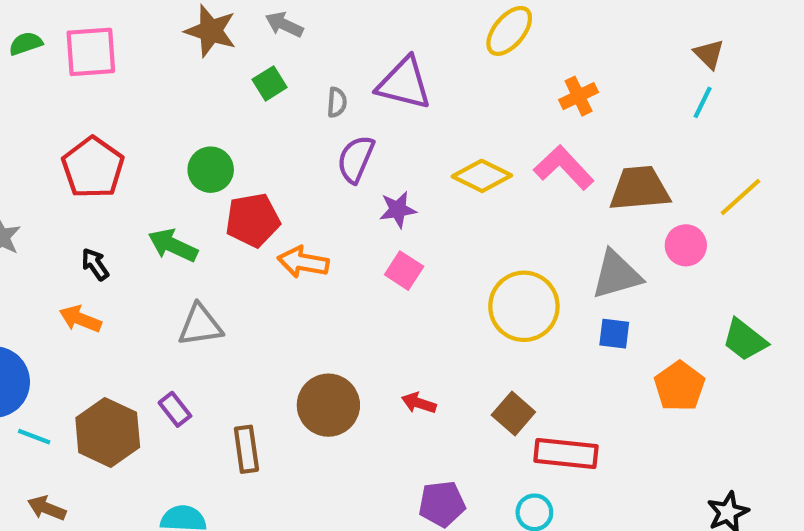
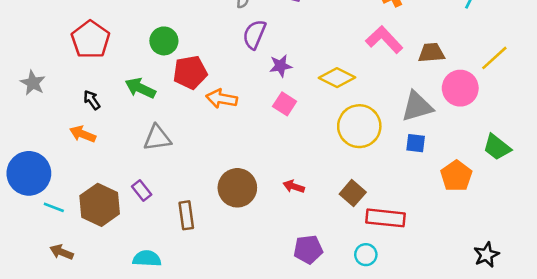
yellow diamond: (482, 176) -> (337, 78), moved
brown trapezoid: (640, 189) -> (431, 53), size x0.7
pink circle: (686, 245) -> (460, 88), size x1.4

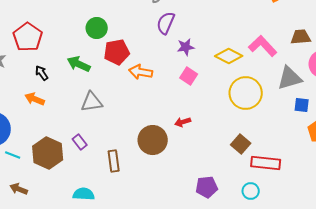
red pentagon: (90, 40) -> (28, 37), moved
pink L-shape: (384, 40) -> (263, 46), moved
blue square: (416, 143) -> (302, 105), moved
red arrow: (294, 186) -> (183, 122), moved, turned -35

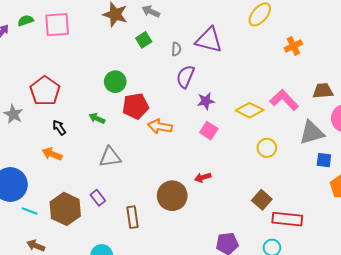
green arrow: (79, 64) -> (97, 118), size x0.7
yellow circle: (246, 93) -> (267, 148), size x0.6

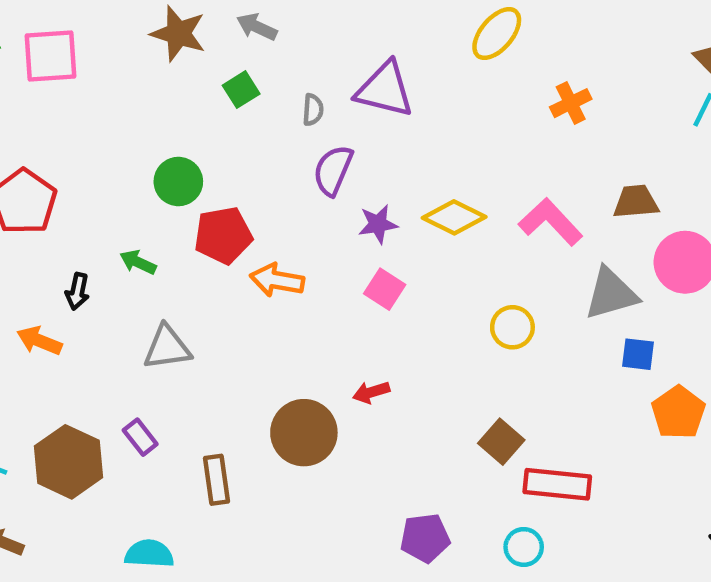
yellow diamond: (250, 110) -> (454, 217), moved
black arrow: (59, 127) -> (77, 291), moved, turned -133

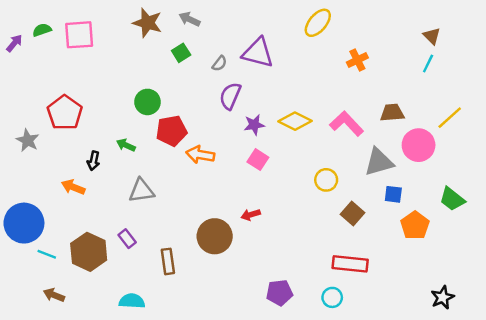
gray semicircle: (313, 110) -> (219, 64), turned 35
brown square: (501, 442) -> (353, 213), moved

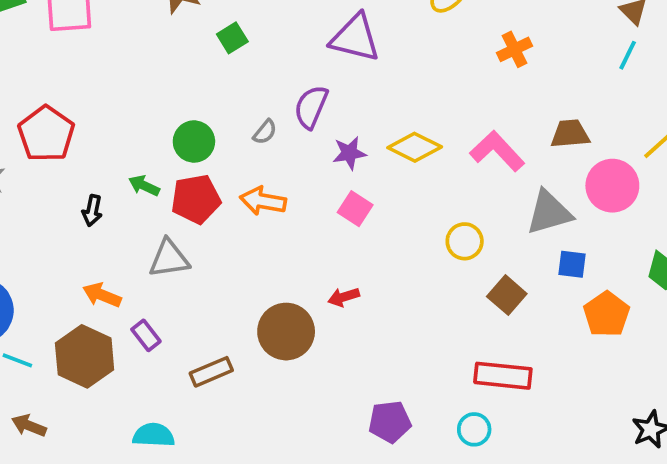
gray semicircle: (219, 64) -> (265, 132), moved
green circle: (147, 102) -> (194, 142), moved
red pentagon: (171, 131) -> (196, 199), moved
orange arrow: (73, 187) -> (102, 295), moved
brown rectangle: (168, 261) -> (211, 372), turned 75

